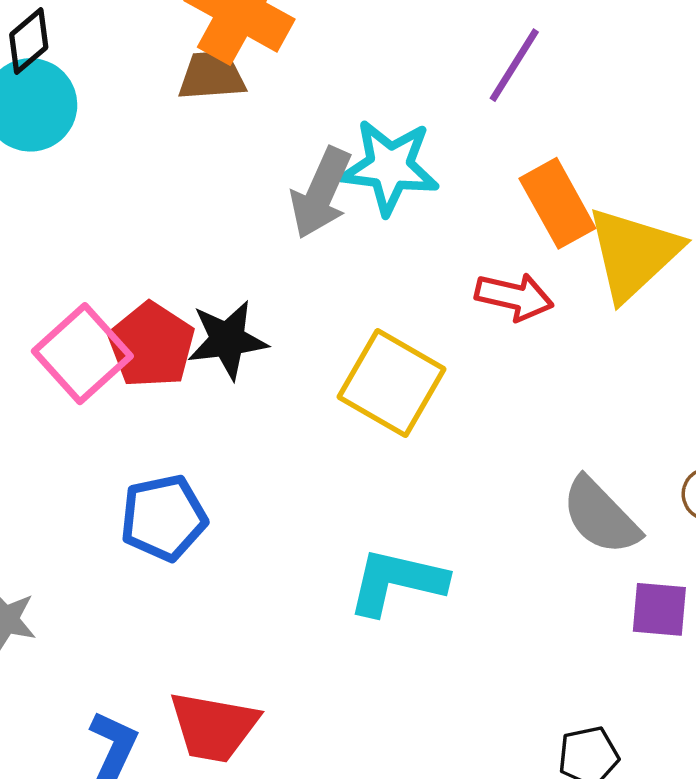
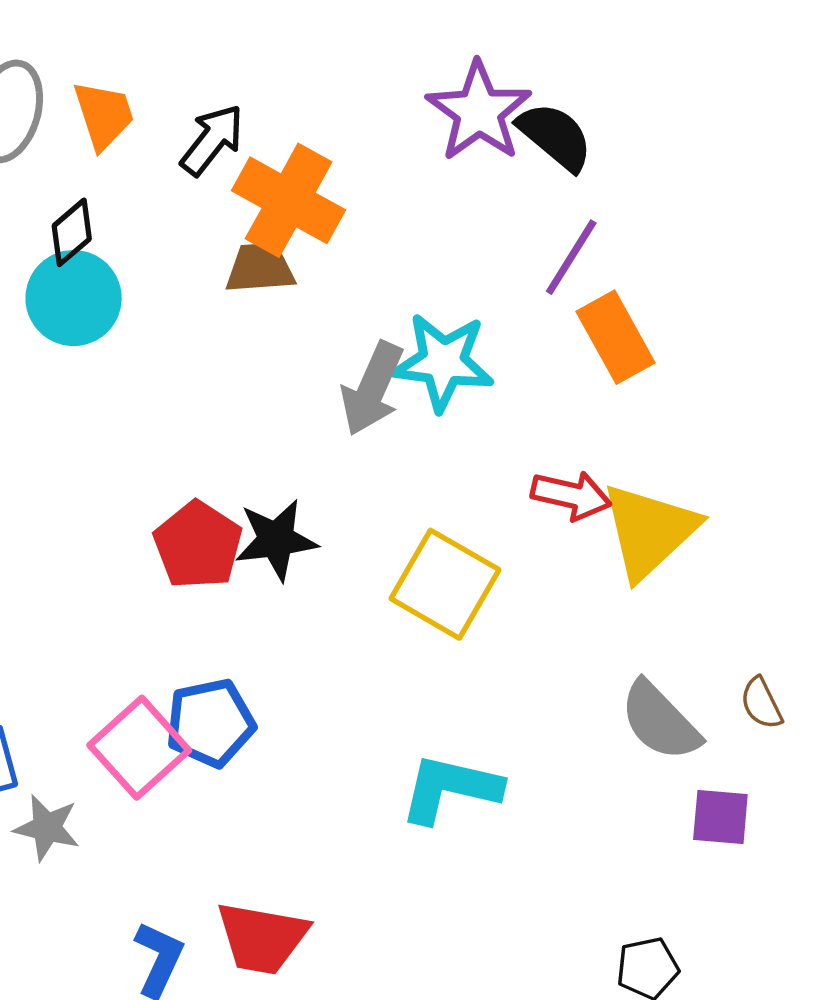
orange rectangle: (557, 203) -> (616, 337), moved
yellow triangle: (633, 253) -> (649, 531), moved
pink square: (82, 354) -> (139, 748), moved

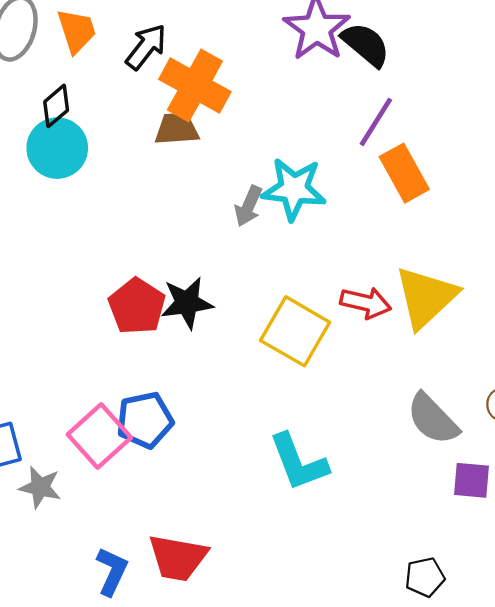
gray arrow: (372, 389) -> (248, 206), size x0.7
red arrow: (571, 495) -> (366, 303), moved
cyan L-shape: (450, 789) -> (298, 462), turned -124

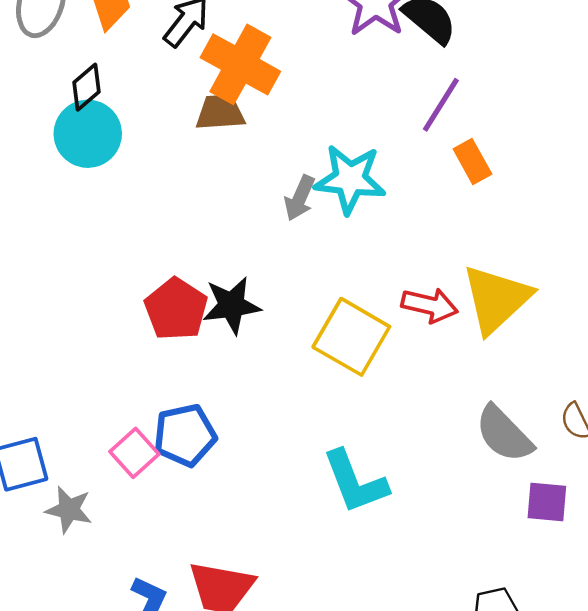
orange rectangle: (404, 173) -> (472, 162), size x0.7
pink square: (99, 436) -> (134, 453), size x0.7

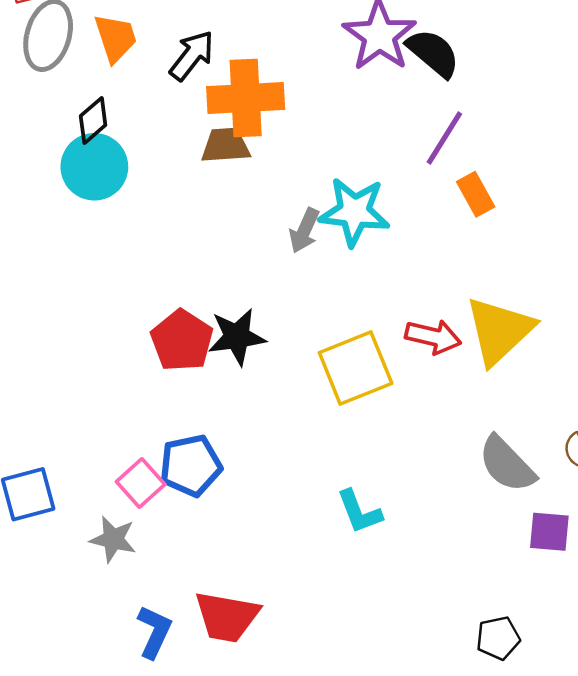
orange cross: (240, 64) -> (246, 98), turned -32
yellow square: (351, 337) -> (356, 368), turned 38
cyan L-shape: (355, 482) -> (359, 512), size x0.7
gray star: (69, 510) -> (113, 539), moved

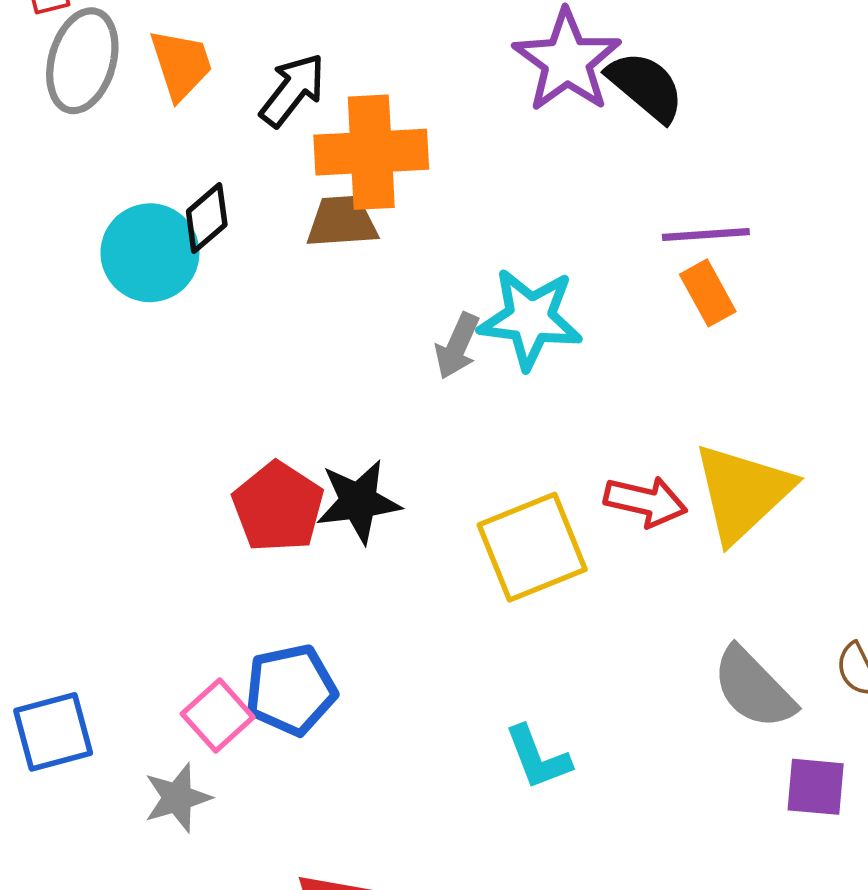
black diamond: (93, 120) -> (207, 218), moved
purple line: (444, 138) -> (706, 234), moved, turned 54
gray star: (113, 539) -> (177, 798), turned -30

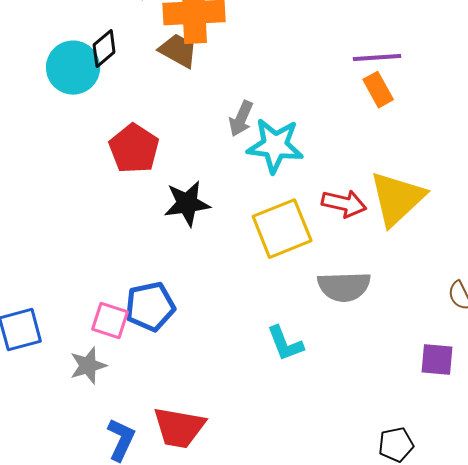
brown trapezoid: (342, 222) -> (178, 51), turned 33
cyan star: (530, 319) -> (275, 146), moved
red pentagon: (278, 507) -> (134, 149), moved
gray semicircle: (753, 688) -> (344, 287), moved, turned -48
pink square: (218, 715) -> (110, 321), turned -30

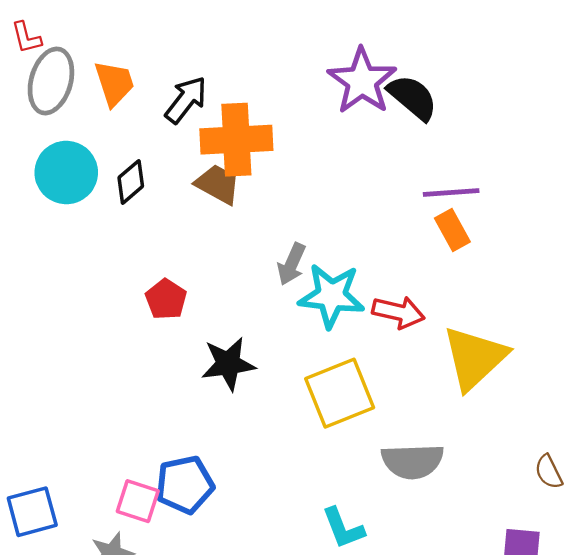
cyan circle: (73, 68) -> (66, 173), moved
red pentagon: (134, 149) -> (166, 299), size x0.7
red arrow: (344, 204) -> (398, 312), moved

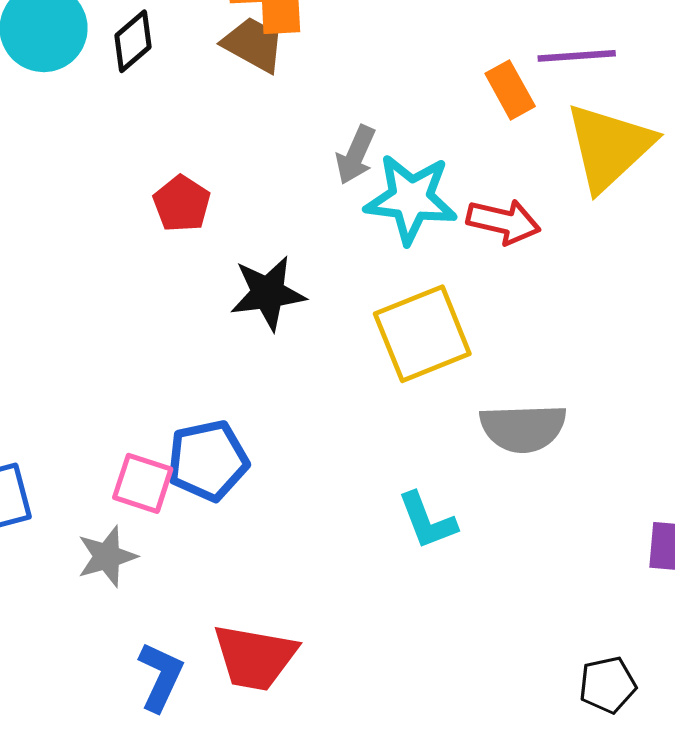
orange rectangle: (452, 230) -> (510, 90), moved
yellow triangle: (475, 358) -> (609, 147), moved

